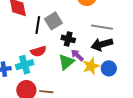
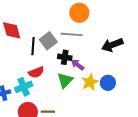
gray line: (102, 27) -> (72, 34), moved
black arrow: (102, 44) -> (112, 45), moved
purple arrow: (77, 55) -> (77, 65), moved

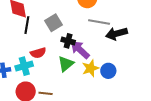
gray line: (72, 34) -> (99, 22), moved
black line: (33, 46) -> (27, 25), moved
purple arrow: (77, 65) -> (80, 50), size x1.5

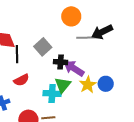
black arrow: (117, 34) -> (102, 32), moved
red semicircle: (38, 53) -> (21, 80), moved
cyan cross: (24, 66) -> (52, 93), moved, turned 30

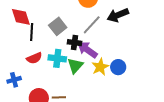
gray line: (87, 38) -> (92, 25), moved, turned -50
cyan cross: (52, 93) -> (57, 58), moved

